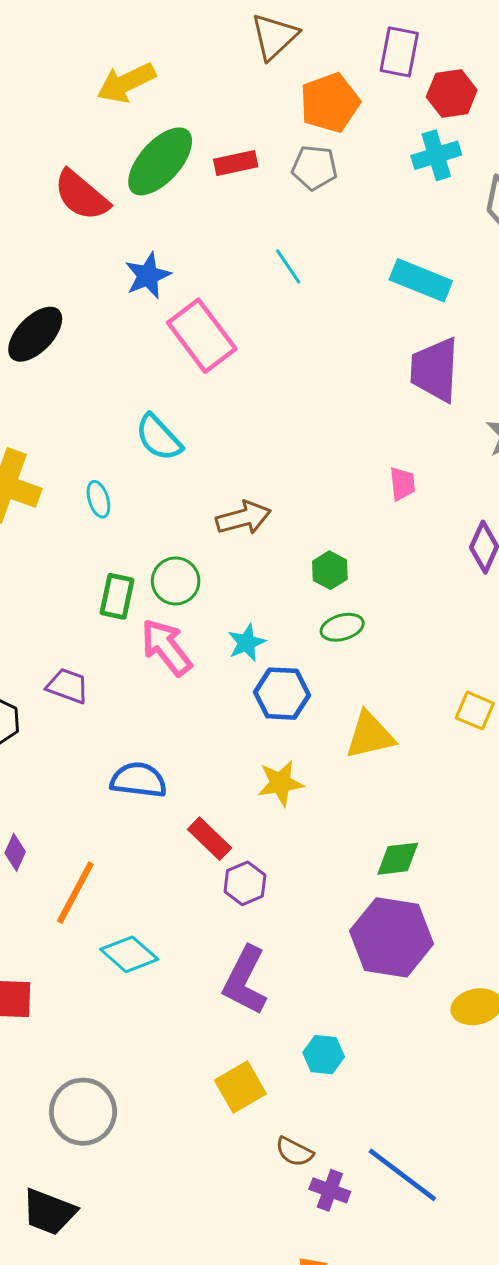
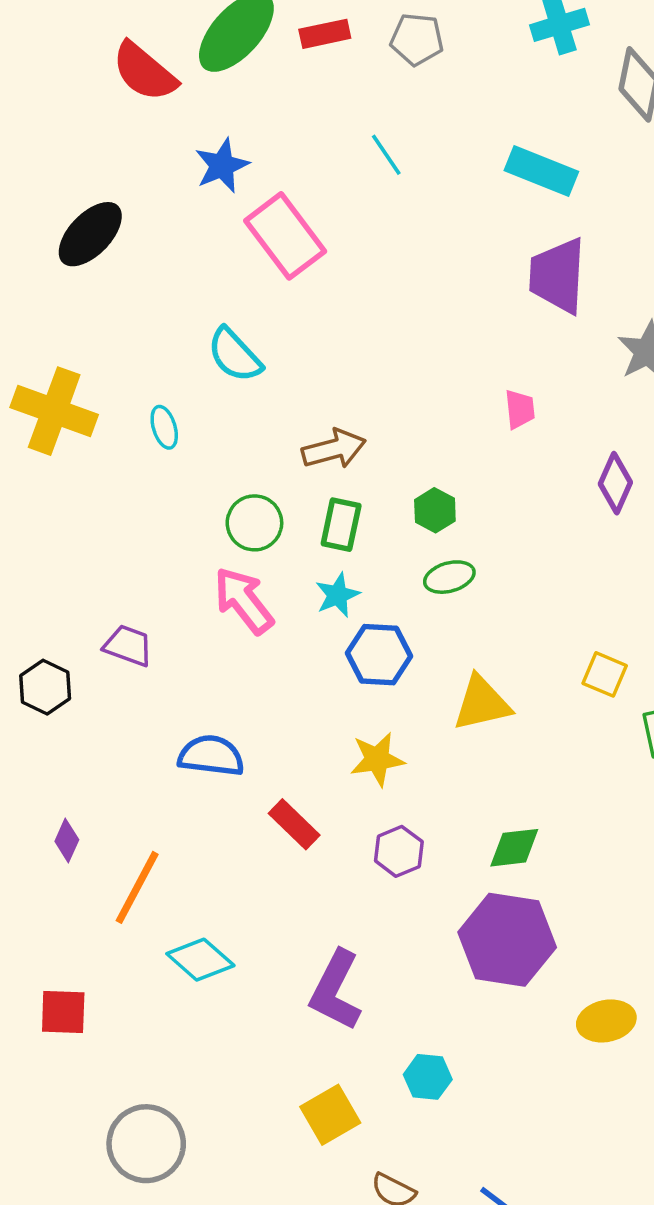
green rectangle: (117, 596) -> (341, 525), moved
purple hexagon: (245, 883) -> (399, 851), moved

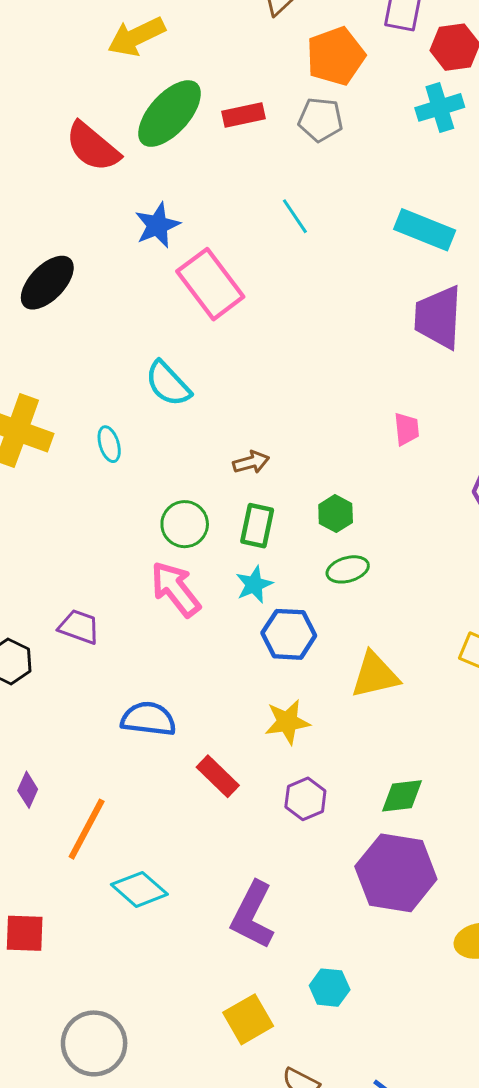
brown arrow: (334, 449) -> (251, 462), size x0.7

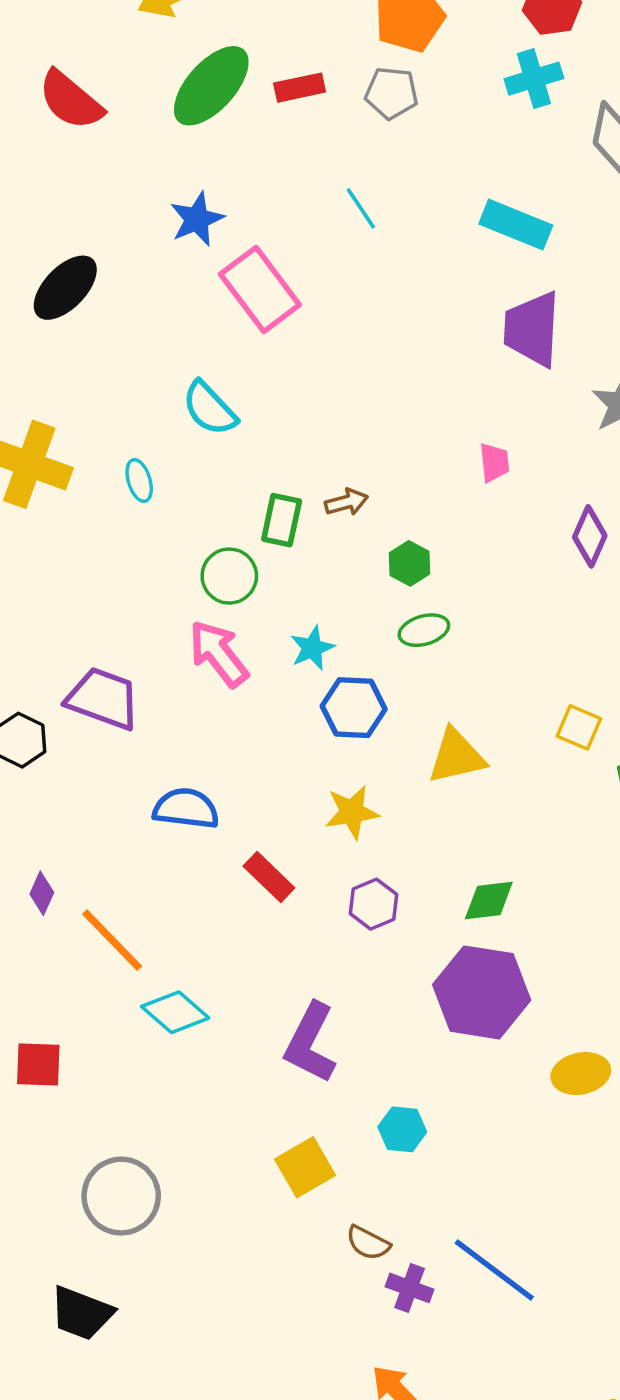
red semicircle: (93, 147) -> (71, 100), moved
brown arrow: (251, 462) -> (346, 502), moved
green rectangle: (257, 526) -> (282, 520), moved
purple trapezoid: (79, 627) -> (103, 699), size x1.5
orange line: (87, 829) -> (112, 940), turned -72

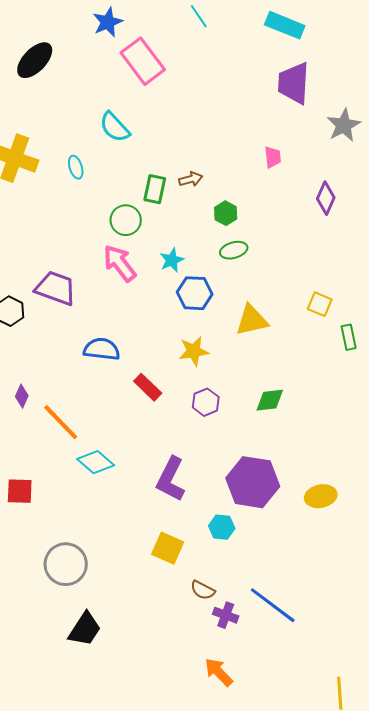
purple hexagon: (482, 992) -> (253, 482), moved
yellow square: (305, 1167) -> (168, 548), turned -36
black trapezoid: (81, 1313) -> (85, 629), moved, turned -78

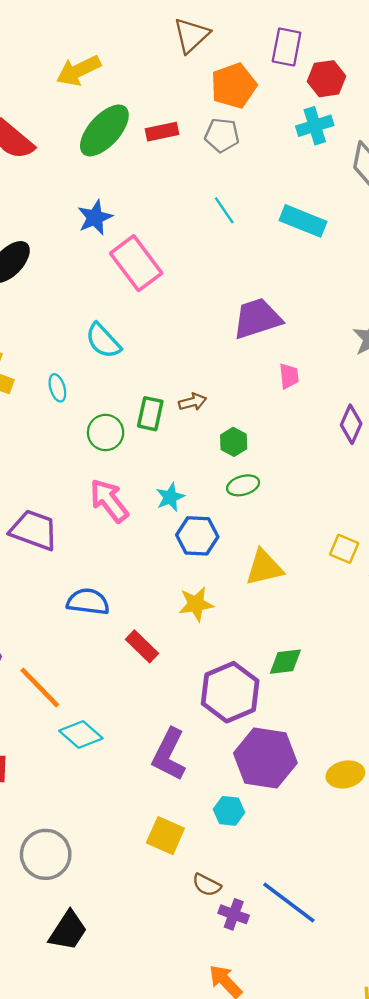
cyan line: (199, 16) -> (224, 210), moved
purple trapezoid: (294, 83) -> (257, 318), moved, turned 69
green circle: (126, 220) -> (106, 432), moved
purple hexagon: (206, 402) -> (230, 692), moved, size x1.8

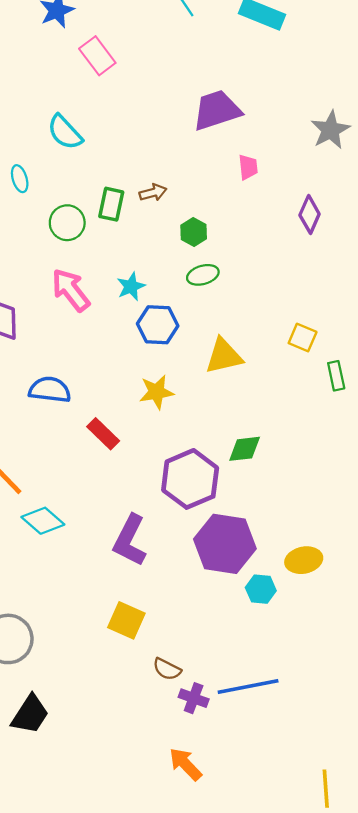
pink rectangle: (136, 263) -> (97, 56), size x0.7
cyan hexagon: (229, 811) -> (261, 589), moved
blue line: (289, 903) -> (248, 687), turned -48

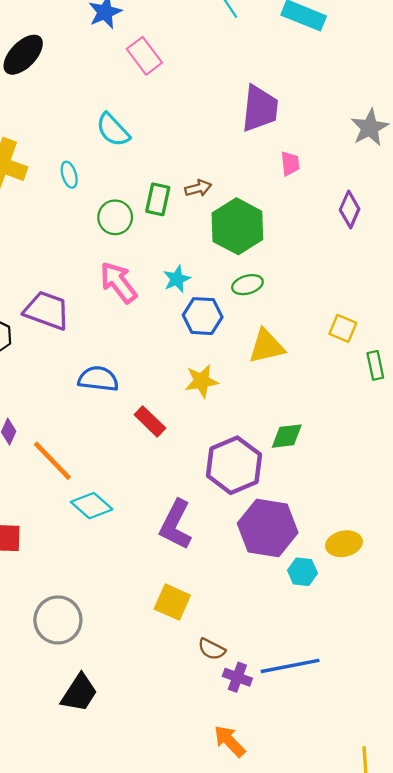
purple trapezoid: (217, 110) -> (260, 109), turned 114
green hexagon: (194, 232) -> (237, 226), size x2.0
green ellipse: (203, 275) -> (247, 285), moved

